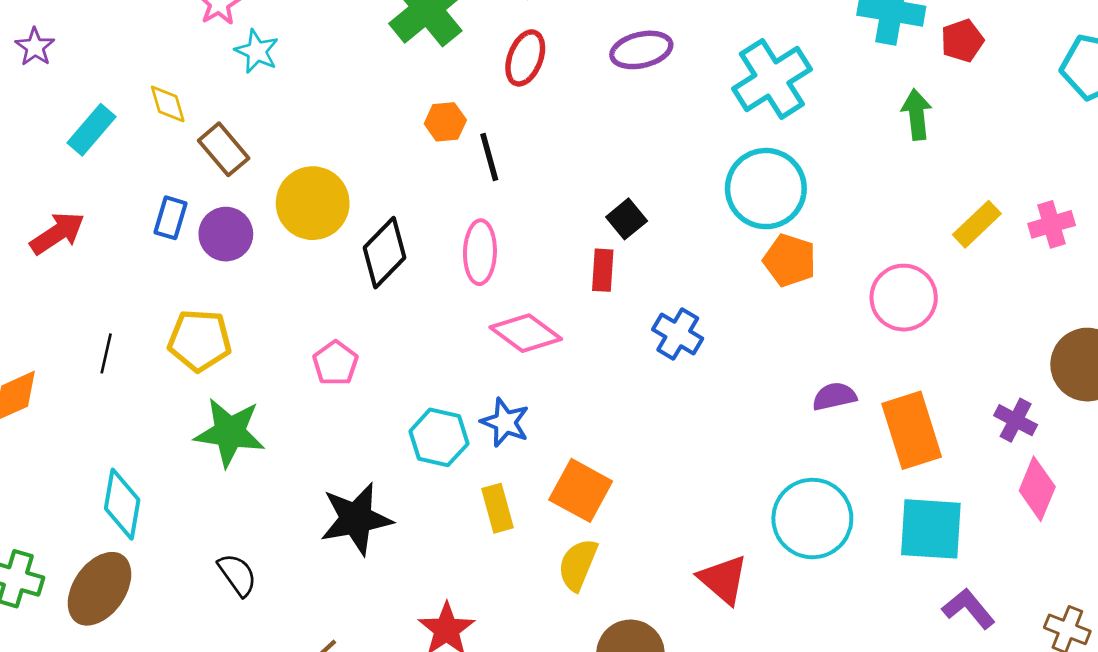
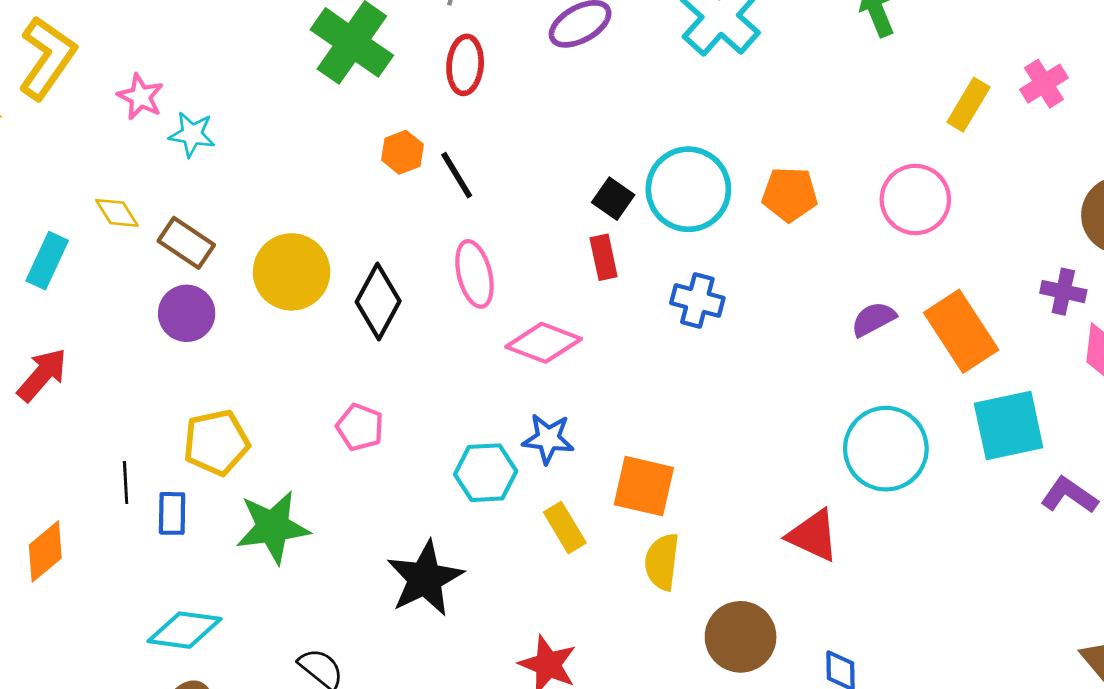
cyan circle: (766, 189) -> (688, 189), moved
blue rectangle: (171, 218) -> (172, 513), moved
purple circle: (226, 234) -> (187, 313), moved
cyan diamond: (122, 504) -> (184, 630), turned -76

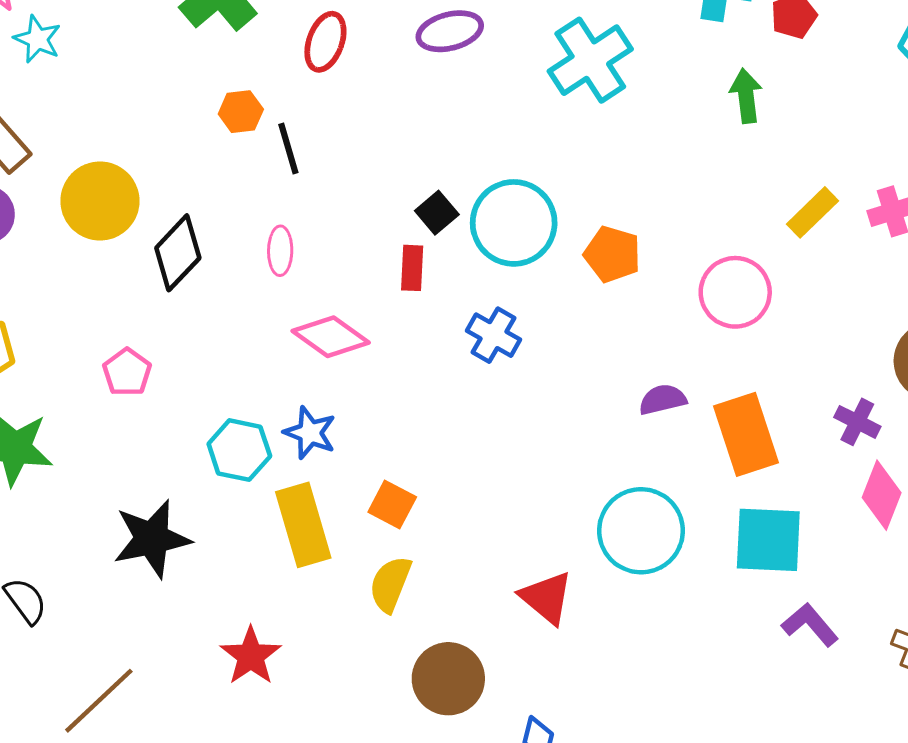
pink ellipse: (474, 274) -> (280, 251), size x0.7
orange square: (644, 486) -> (392, 505), size x0.7
yellow rectangle: (565, 528) -> (303, 525), size x1.6

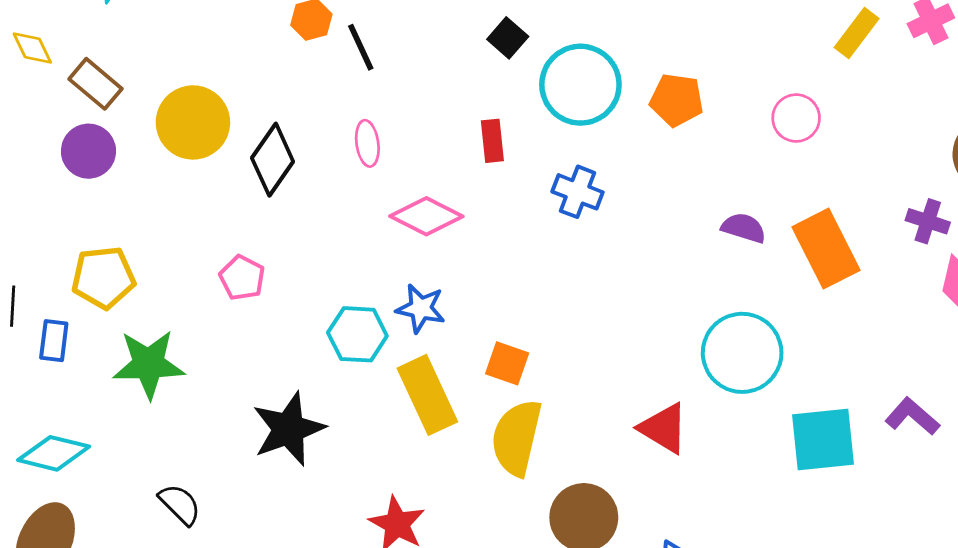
black square: (437, 213) -> (508, 38), moved
pink circle: (735, 292) -> (796, 118), size x0.7
purple semicircle: (663, 399) -> (744, 228), turned 39
cyan square: (768, 540) -> (823, 440), moved
yellow semicircle: (390, 584) -> (517, 438), size x1.4

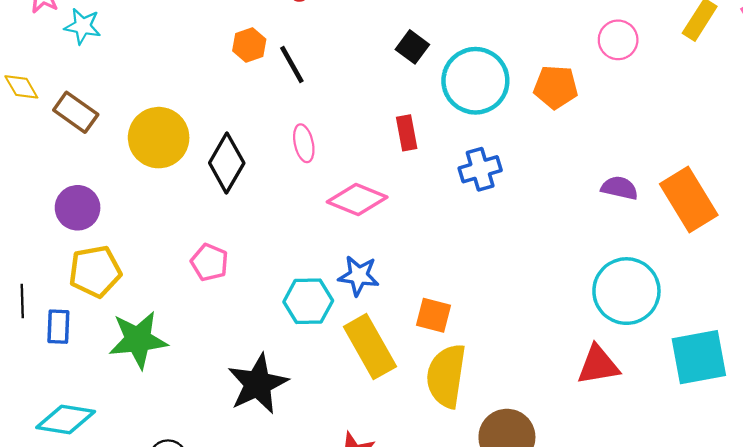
pink circle: (796, 118) -> (618, 40), moved
purple circle: (88, 151) -> (78, 208), moved
blue cross: (578, 192) -> (480, 169), turned -33
red triangle: (664, 428) -> (598, 365), moved, turned -36

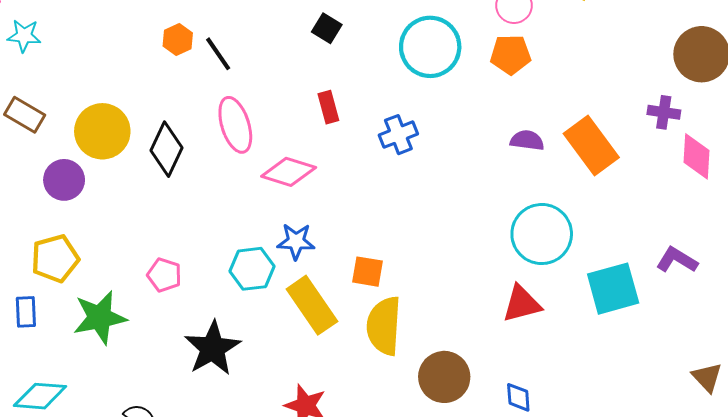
cyan circle: (475, 81) -> (430, 47), moved
orange pentagon: (556, 87) -> (511, 55), moved
pink ellipse: (304, 143) -> (235, 125), size x1.6
purple circle: (78, 208) -> (64, 180), moved
pink pentagon: (209, 262) -> (164, 275), moved

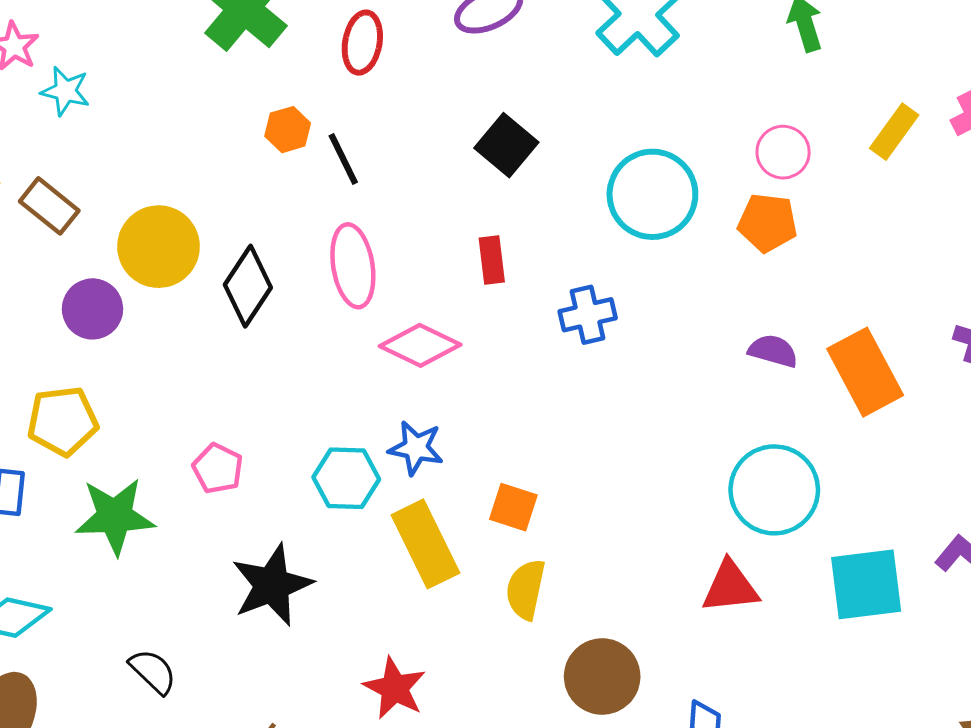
black square: (327, 28) -> (506, 145), size x1.4
yellow semicircle: (384, 326) -> (526, 589), size x0.7

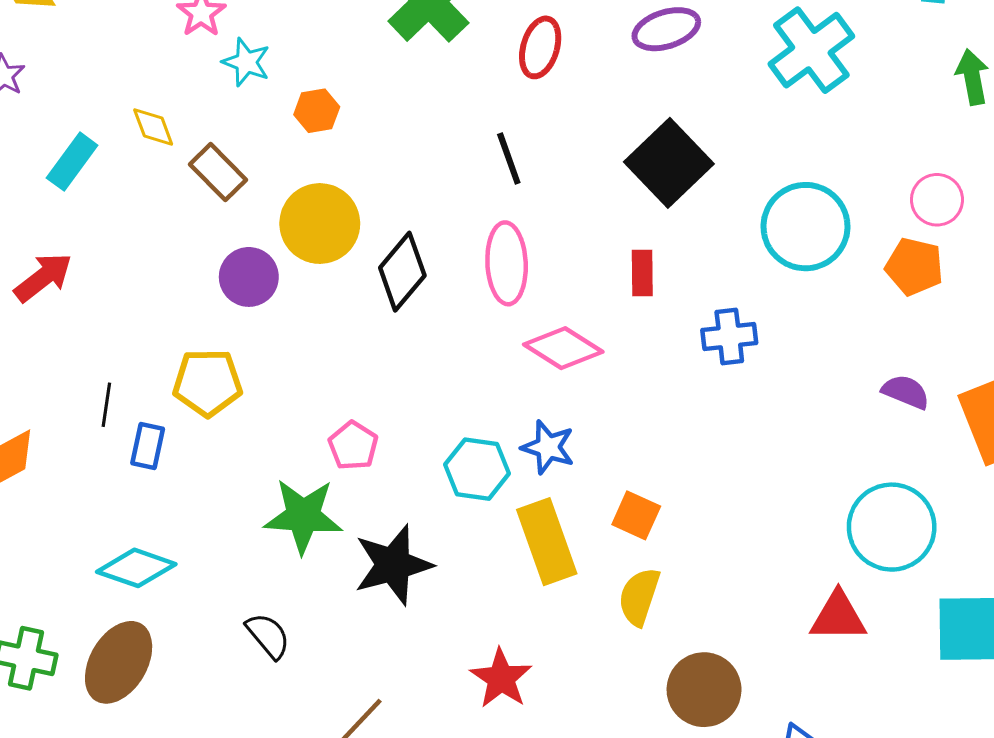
orange hexagon: (288, 130) -> (317, 111), moved
black square: (506, 145) -> (669, 163), size x1.4
green star: (115, 516) -> (303, 516), moved

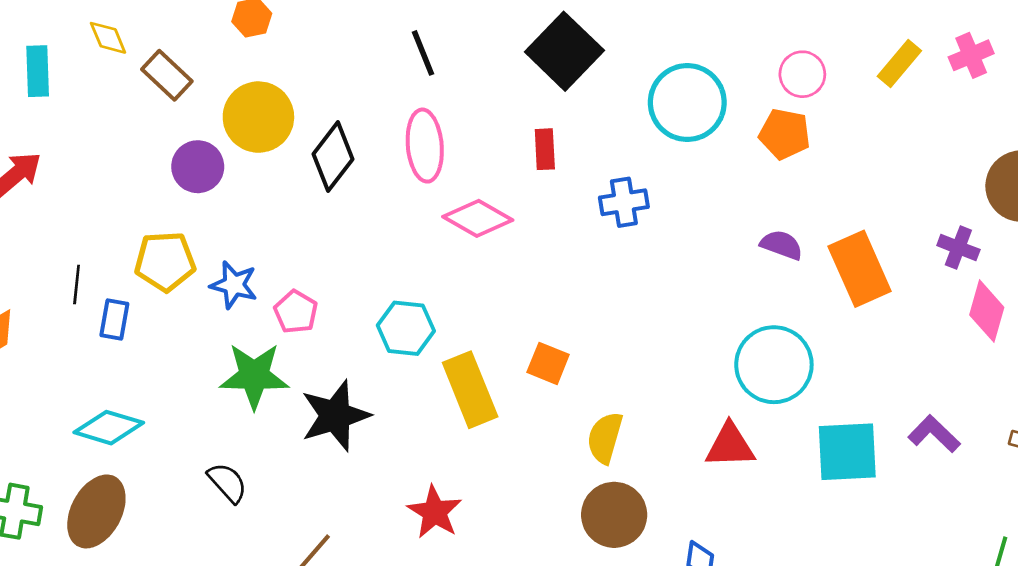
cyan rectangle: (72, 162) -> (38, 71), turned -36
blue star: (548, 447) -> (234, 285), moved
yellow semicircle: (639, 597) -> (605, 438), moved

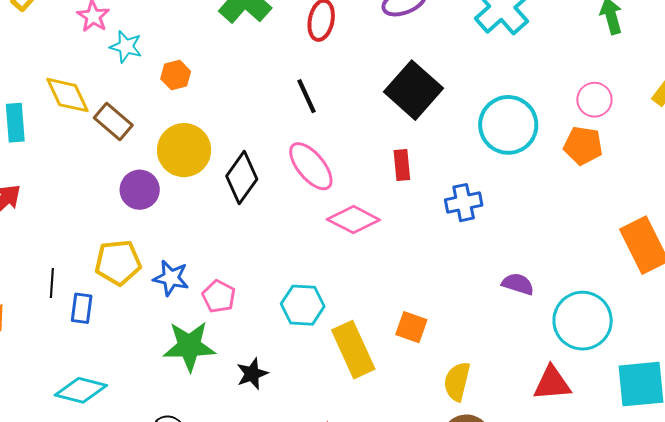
yellow diamond: (108, 38) -> (67, 95), size x1.5
pink ellipse: (425, 146) -> (311, 166), turned -32
purple semicircle: (782, 245) -> (518, 284), moved
black star: (335, 416) -> (252, 374), size x0.6

